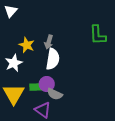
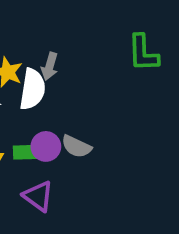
white semicircle: (53, 59) -> (32, 89), moved
gray semicircle: (55, 94) -> (76, 146), moved

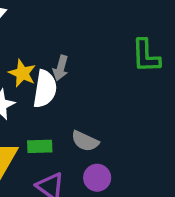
purple circle: (46, 146) -> (97, 178), moved

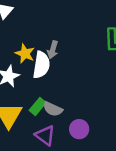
gray semicircle: (85, 141) -> (53, 109), moved
green rectangle: (40, 146) -> (38, 106), turned -48

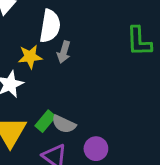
yellow star: (25, 54) -> (30, 57), turned -30
white semicircle: (41, 65) -> (50, 26), moved

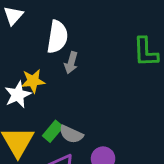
yellow star: (30, 57) -> (33, 81), moved

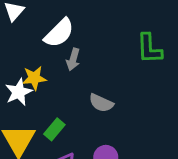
white semicircle: (57, 37) -> (59, 33), turned 36
gray semicircle: (71, 134) -> (101, 103), moved

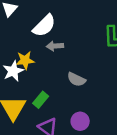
gray arrow: (73, 59) -> (55, 46), turned 70

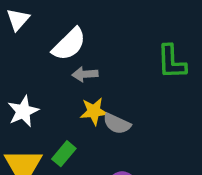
yellow star: (25, 60) -> (94, 111), moved

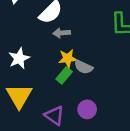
green rectangle: (64, 154) -> (64, 75), moved

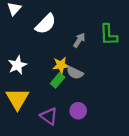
gray arrow: (62, 33) -> (79, 40), moved, turned 128

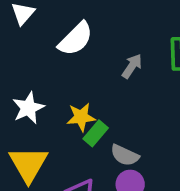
yellow star: (61, 65) -> (81, 117), moved
gray semicircle: (75, 73) -> (125, 155), moved

